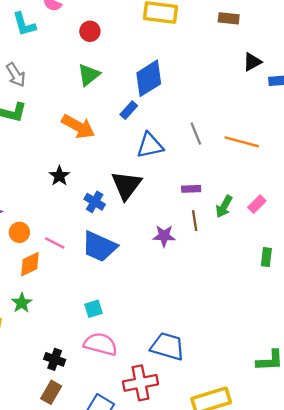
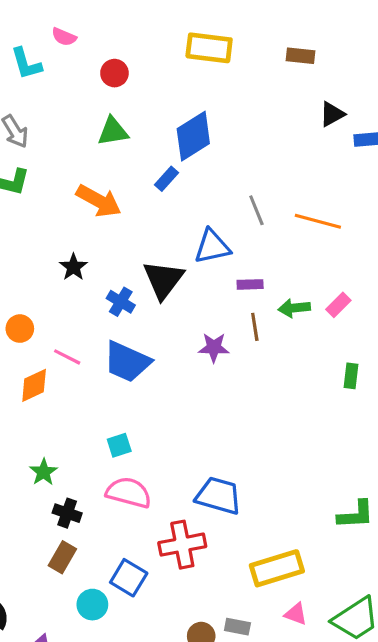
green triangle: (89, 75) -> (113, 131), turned 30
blue triangle: (150, 145) -> (212, 247), moved
green arrow: (224, 206) -> (294, 308), turned 55
orange circle: (19, 232) -> (20, 329), moved
green star: (22, 303) -> (43, 472), moved

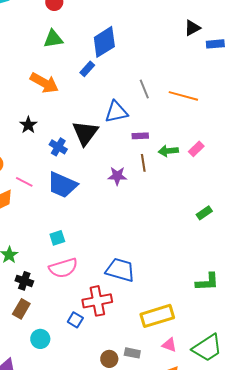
green rectangle: (351, 376) -> (204, 213), moved, turned 49
pink semicircle: (129, 493) -> (63, 268), turned 148
blue square: (129, 578) -> (75, 320), moved, size x0.7

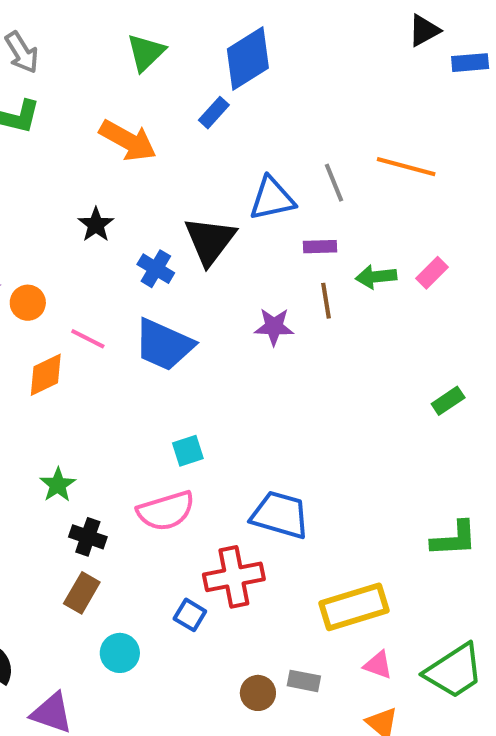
green triangle: (53, 39) -> (146, 53), turned -35
gray line: (144, 89) -> (334, 183), moved
cyan square: (57, 238) -> (188, 451), moved

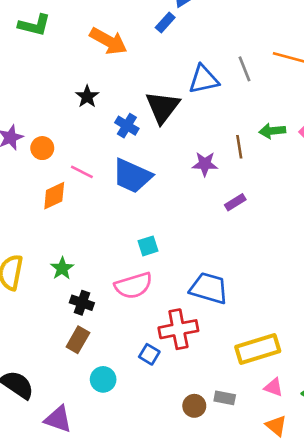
purple rectangle: (320, 247) -> (235, 202), moved, turned -30

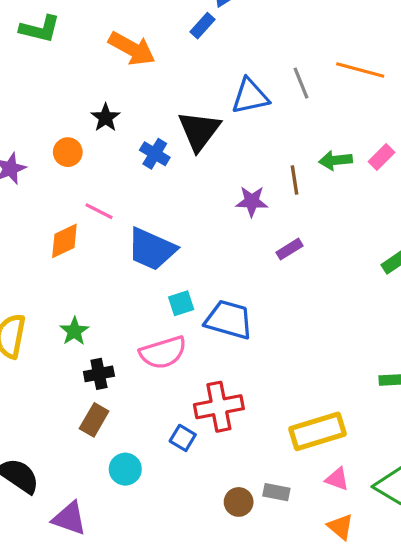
orange circle: (42, 148) -> (68, 152), moved
blue trapezoid: (132, 176) -> (152, 249), moved
blue trapezoid: (209, 288) -> (229, 320), moved
black cross: (82, 303) -> (99, 374), turned -30

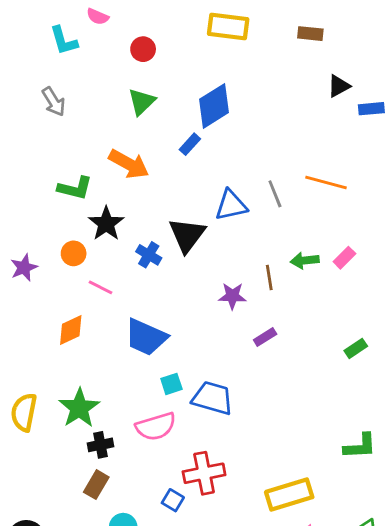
green L-shape: (40, 29) -> (75, 188), moved
black star: (106, 118) -> (106, 224), size x1.4
pink line: (99, 211) -> (101, 287), moved
green star: (74, 331) -> (79, 408), size x1.6

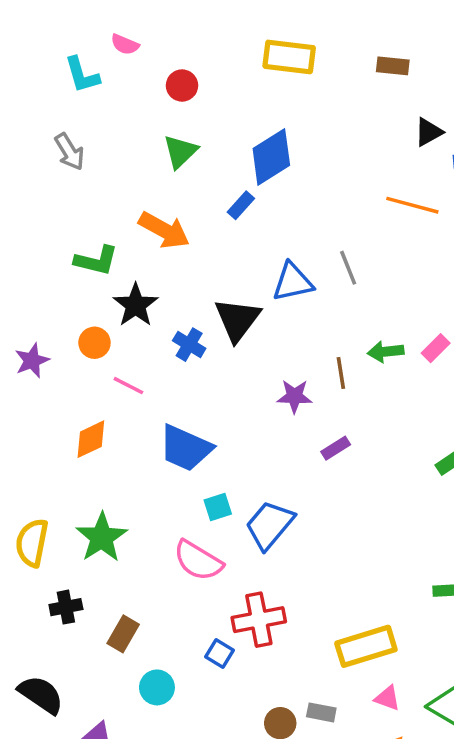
orange line: (326, 182) -> (412, 205), moved
blue trapezoid: (213, 398) -> (270, 525), turned -66
pink semicircle: (156, 426) -> (198, 561), turned 48
black cross: (101, 445) -> (66, 607), moved

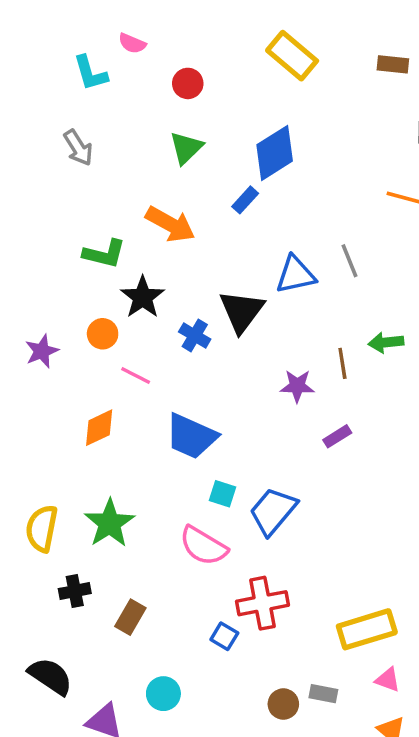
yellow rectangle: (289, 57) -> (292, 56), turned 33
cyan square: (218, 507) -> (223, 494), turned 36
cyan circle: (157, 687) -> (163, 694), moved

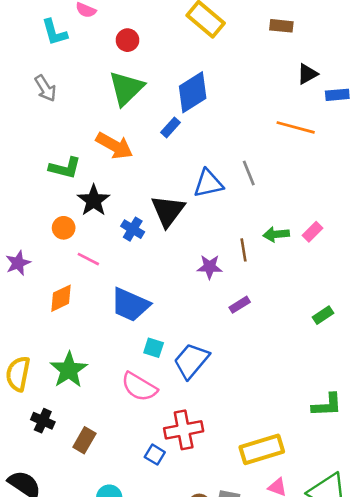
green triangle: (186, 148) -> (126, 88), size x1.4
purple star: (42, 351) -> (18, 263), moved
black cross: (75, 591) -> (43, 421), turned 35

